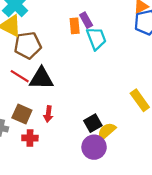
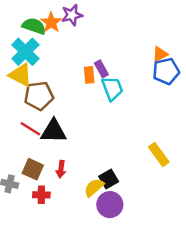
yellow semicircle: (107, 131) -> (94, 187), moved

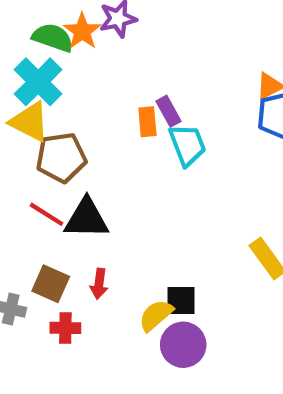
black square: (109, 179) -> (181, 301), turned 30

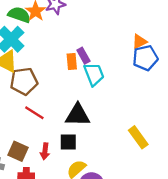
red line: (46, 214) -> (34, 113), moved
black triangle: (86, 219) -> (78, 115), moved
black square: (181, 301) -> (68, 142), moved

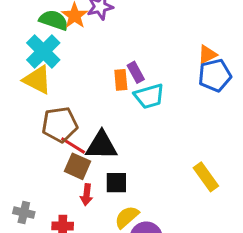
cyan trapezoid: (94, 74) -> (149, 96), turned 95
brown pentagon: (24, 81) -> (60, 125), moved
black triangle: (78, 115) -> (101, 145), moved
brown square: (18, 151) -> (78, 166), moved

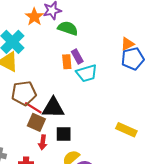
green semicircle: (54, 20) -> (68, 28), moved
yellow rectangle: (206, 177) -> (126, 130), turned -30

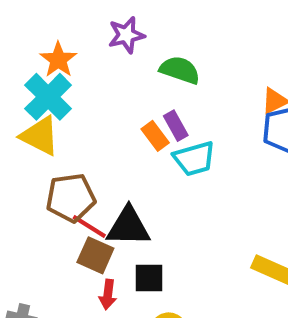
orange star: (34, 17) -> (58, 60), moved
green semicircle: (68, 28) -> (180, 70), moved
orange rectangle: (67, 62) -> (155, 136), turned -32

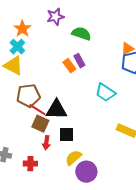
cyan cross: (48, 97) -> (17, 47), size x0.7
cyan trapezoid: (194, 159) -> (105, 93), moved, turned 50

